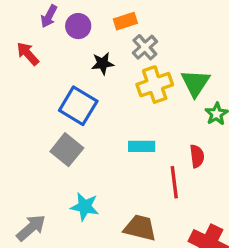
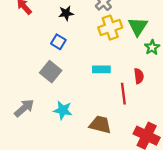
black star: (103, 63) -> (66, 13), moved
blue square: (78, 106) -> (58, 42), size x0.6
gray arrow: (31, 228) -> (24, 108), moved

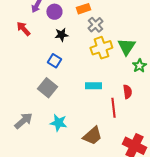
brown trapezoid: (100, 125) -> (92, 136), turned 125

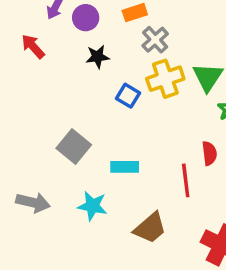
blue square: (54, 61) -> (128, 96), moved
cyan rectangle: (93, 86) -> (125, 167), moved
gray arrow: (23, 121) -> (33, 202), turned 54

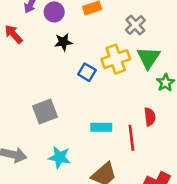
gray cross: (155, 40) -> (135, 25), moved
gray square: (74, 147) -> (45, 111), turned 30
cyan rectangle: (125, 167) -> (101, 127), moved

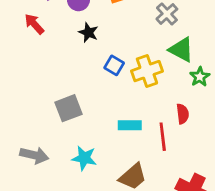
black star: (63, 42) -> (88, 33), turned 30
green triangle: (148, 58) -> (181, 50), turned -35
yellow cross: (116, 59) -> (147, 71), moved

